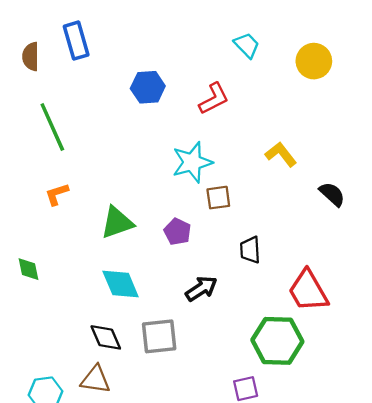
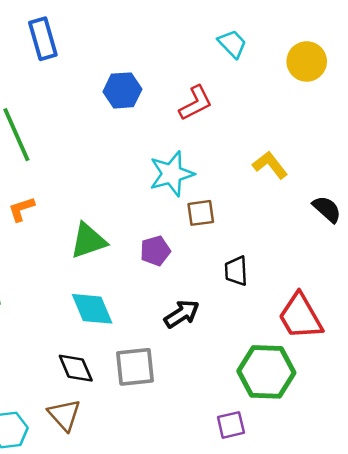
purple pentagon: (177, 232) -> (155, 251), turned 30
brown triangle: (96, 380) -> (64, 415), turned 40

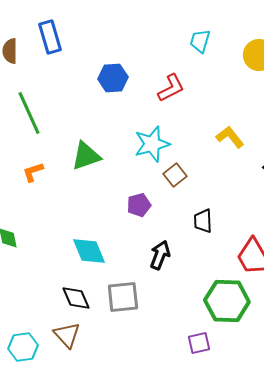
cyan trapezoid: (232, 44) -> (200, 41), turned -120
brown square: (201, 213) -> (175, 175), turned -30
green triangle: (88, 241) -> (86, 156), moved
black arrow: (182, 314) -> (160, 255), turned -36

